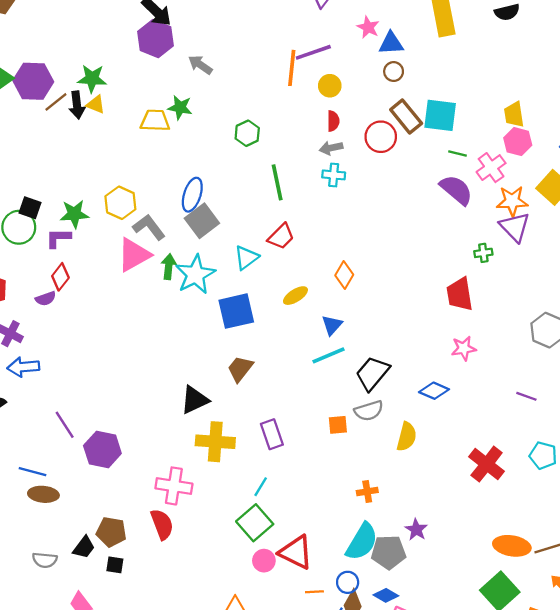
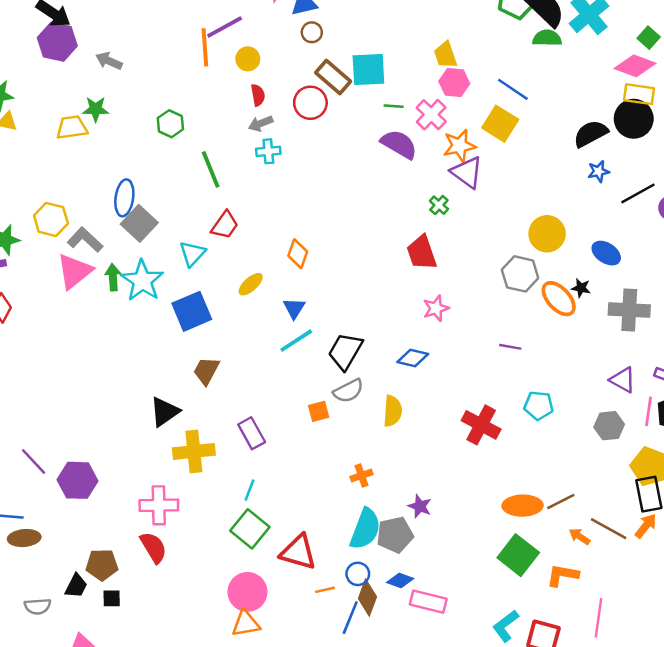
green cross: (483, 253) -> (439, 205), turned -30
pink circle: (264, 561) -> (247, 592), moved, size x1.6

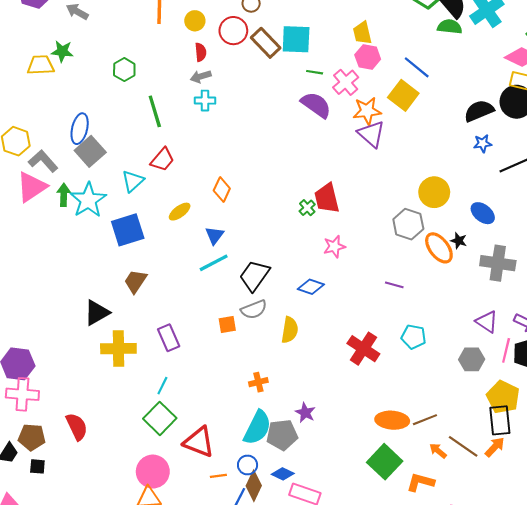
red circle: (310, 103) -> (233, 31), moved
green cross: (439, 205) -> (307, 208), moved
pink cross: (159, 505) -> (22, 394), moved

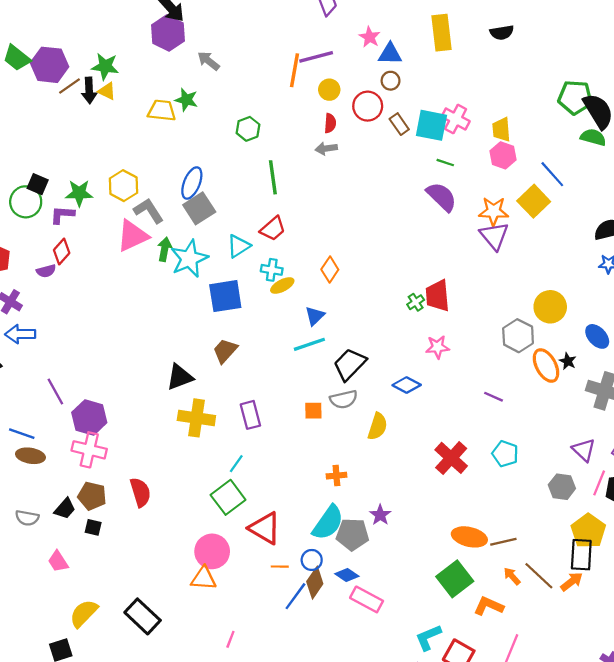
brown rectangle: (266, 43) -> (399, 124), size x0.7
pink cross: (346, 82) -> (456, 119), moved, turned -30
cyan cross: (205, 101) -> (272, 270), moved

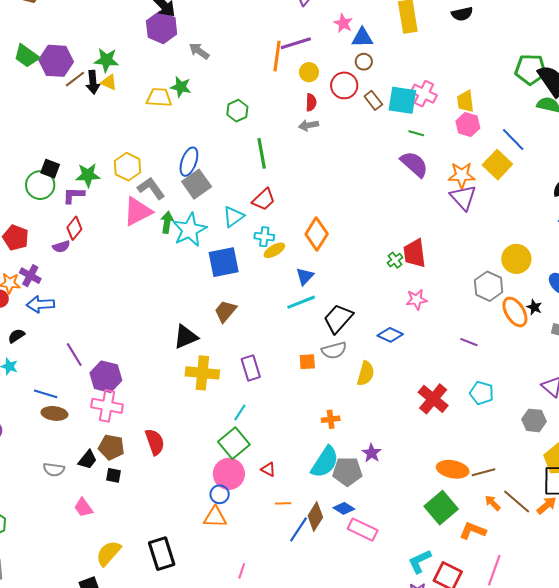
orange diamond: (330, 269) -> (317, 234), size x1.4
red triangle: (265, 528) -> (268, 469), size x0.5
pink circle: (212, 551) -> (229, 474), moved
blue circle: (312, 560) -> (220, 494), moved
black rectangle: (143, 616) -> (162, 554), turned 32

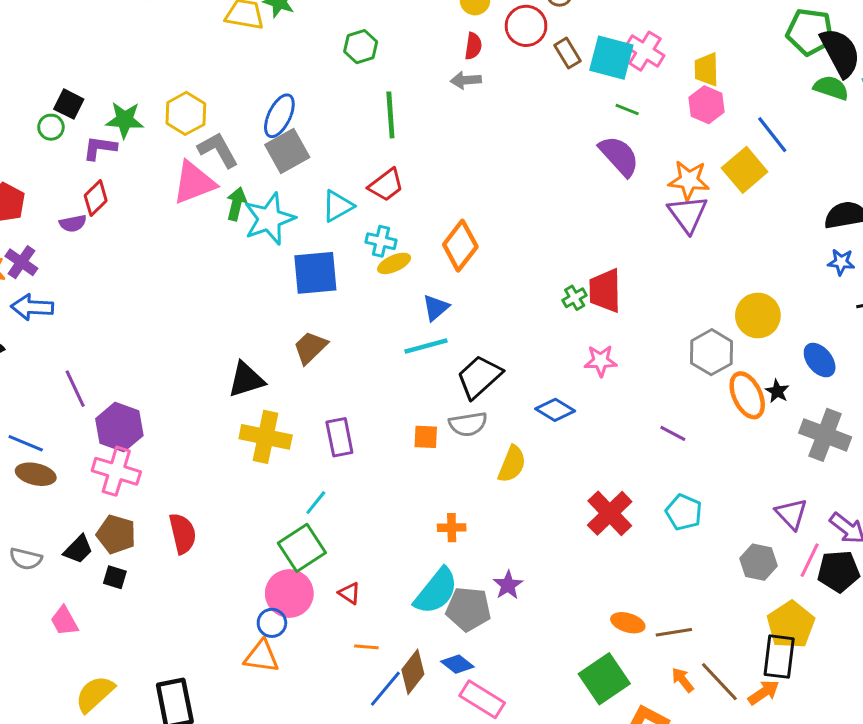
green circle: (40, 185) -> (51, 127), size x0.6
orange ellipse: (453, 469) -> (628, 623), size x0.7

